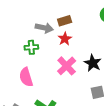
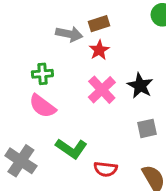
green cross: (31, 47) -> (42, 74), moved
pink semicircle: (26, 77) -> (42, 106), turned -36

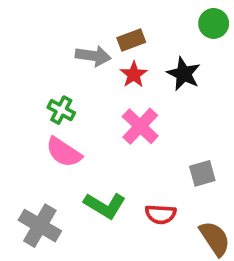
green cross: (42, 74) -> (61, 110), turned 36
black star: (140, 86) -> (184, 74), moved
red semicircle: (106, 169) -> (161, 214), moved

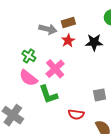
black star: (184, 74) -> (94, 42), turned -30
pink cross: (140, 126) -> (55, 69), moved
green L-shape: (105, 205) -> (48, 94), moved, turned 35

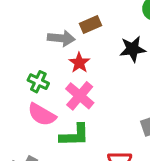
red star: (68, 41) -> (79, 63), moved
green L-shape: (48, 94) -> (75, 135), turned -65

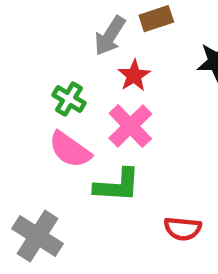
gray arrow: (61, 38) -> (110, 36), turned 112

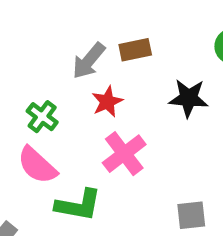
pink cross: (130, 126) -> (124, 154), moved

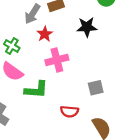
pink cross: (124, 154) -> (57, 60), turned 30

